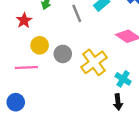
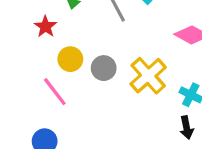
pink line: (26, 67) -> (55, 92), turned 60

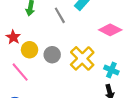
red star: (45, 27) -> (13, 37), moved

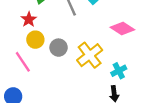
red star: (13, 37) -> (29, 19), moved
cyan cross: (111, 70) -> (119, 71), turned 32

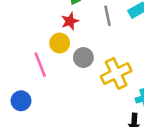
red star: (29, 19) -> (70, 21), moved

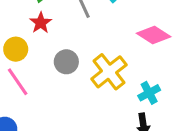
yellow circle: (60, 43) -> (16, 49), moved

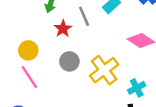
red star: (41, 23) -> (63, 29), moved

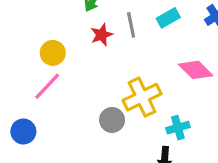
gray circle: (69, 61) -> (112, 120), moved
pink line: (29, 77) -> (47, 86), turned 65

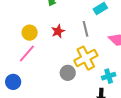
gray line: (131, 25) -> (86, 29), moved
red star: (102, 35) -> (58, 31), moved

